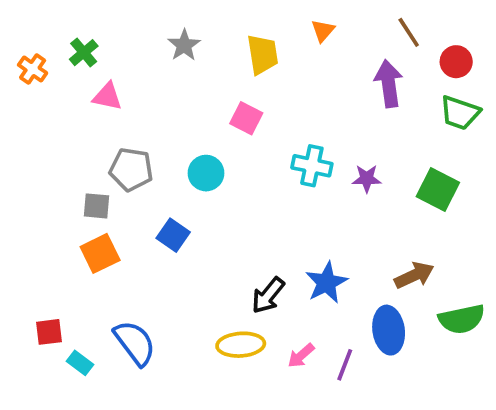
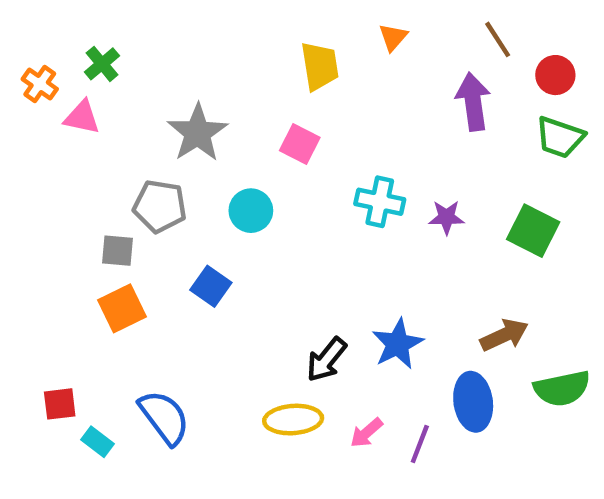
gray star: (184, 45) -> (198, 133), moved, size x1.5
pink triangle: (107, 96) -> (82, 117), moved

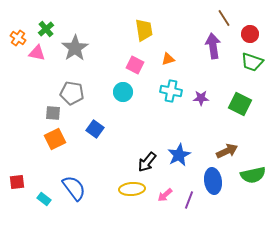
orange triangle: (393, 37) -> (168, 59), moved, turned 32
gray star: (198, 133) -> (75, 48), moved
cyan circle: (251, 211) -> (123, 92), moved
red square: (60, 404) -> (17, 182), moved

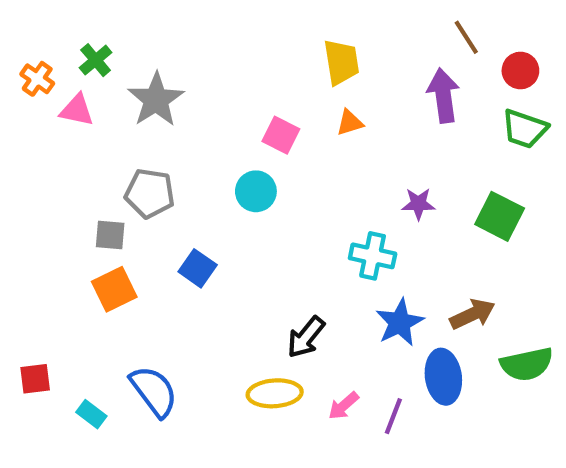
yellow trapezoid: (144, 30) -> (341, 62), moved
cyan cross: (171, 91) -> (373, 256), moved
blue star: (179, 155) -> (400, 323), moved

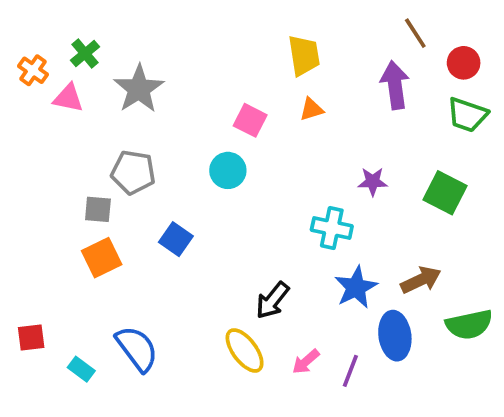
yellow ellipse: (275, 393) -> (245, 350), turned 57

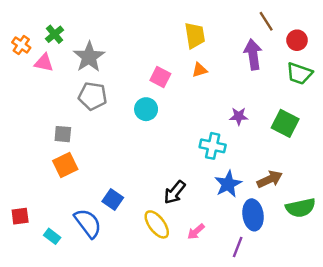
gray pentagon: (133, 172) -> (93, 96), moved
blue square: (176, 239) -> (113, 199), moved
purple line: (350, 371) -> (238, 247), moved

